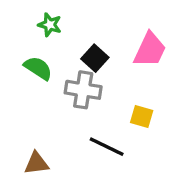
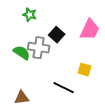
green semicircle: (38, 68) -> (22, 53), moved
gray cross: (83, 90) -> (39, 48), moved

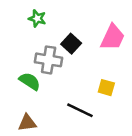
green semicircle: (22, 53) -> (30, 81), moved

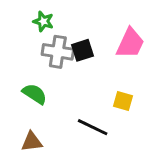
black square: (71, 44) -> (82, 50), turned 30
gray cross: (49, 60) -> (58, 52), moved

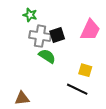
green semicircle: (35, 94) -> (47, 56), moved
black line: (93, 127) -> (77, 89), moved

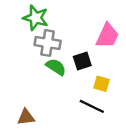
green star: (30, 15) -> (36, 18), size x1.5
black square: (57, 35) -> (82, 61), moved

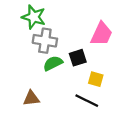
green semicircle: (56, 67) -> (53, 63), turned -60
brown triangle: (26, 117) -> (31, 98), moved

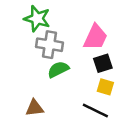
pink trapezoid: (101, 34) -> (95, 37), moved
black square: (78, 58) -> (103, 63), moved

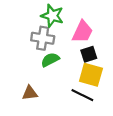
green star: (37, 19) -> (52, 16), moved
yellow square: (105, 87) -> (91, 75), size x1.6

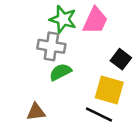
pink trapezoid: (82, 32) -> (95, 21), moved
black square: (89, 54) -> (121, 59), moved, turned -35

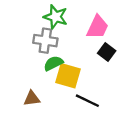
pink trapezoid: (95, 21) -> (98, 27), moved
yellow square: (109, 90) -> (68, 76), moved

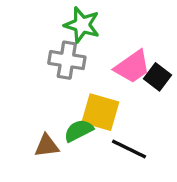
pink trapezoid: (98, 27) -> (132, 67), moved, turned 30
green semicircle: (53, 63) -> (79, 131), moved

